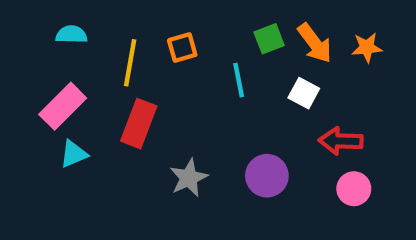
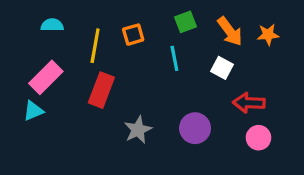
green square: (269, 39) -> (186, 22), moved
cyan triangle: (74, 154) -> (33, 111), moved

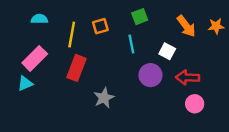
orange arrow: (230, 31) -> (186, 26), moved
orange star: (268, 35) -> (216, 26), moved
purple circle: (195, 128) -> (150, 75), moved

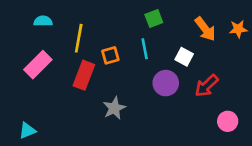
orange square: (100, 26) -> (110, 55), moved
red arrow: (187, 78) -> (207, 86), turned -45
cyan triangle: (25, 83) -> (27, 131), moved
pink circle: (195, 104) -> (228, 121), moved

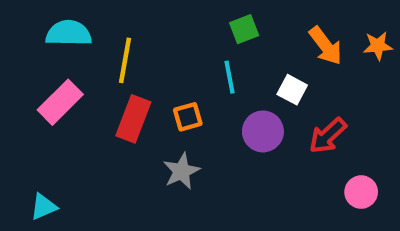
cyan semicircle: (43, 21) -> (69, 33), size x1.5
orange square: (110, 55) -> (188, 117), moved

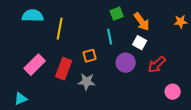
orange arrow: (326, 46) -> (142, 22), moved
pink rectangle: (60, 102) -> (35, 65), moved
red rectangle: (133, 119) -> (64, 69), moved
gray star: (181, 171) -> (87, 82), turned 30

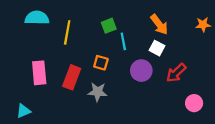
green square: (117, 14) -> (109, 26), moved
orange square: (90, 56) -> (101, 63), turned 32
pink rectangle: (35, 65) -> (39, 73), turned -50

